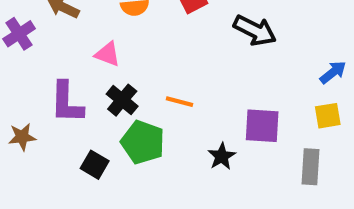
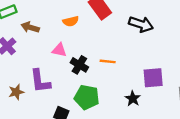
black cross: (122, 100) -> (79, 65), moved
orange line: (180, 102) -> (108, 61), moved
brown star: (22, 137) -> (16, 92), moved

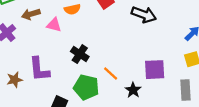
brown arrow: (30, 27) -> (31, 14), turned -36
pink triangle: (59, 50) -> (54, 25), moved
orange line: (108, 61) -> (111, 73), moved, turned 35

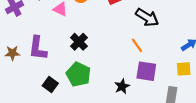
orange line: (111, 73) -> (137, 45), moved

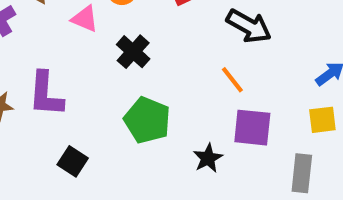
black cross: (79, 42) -> (133, 52), moved
green pentagon: (78, 74) -> (147, 120), moved

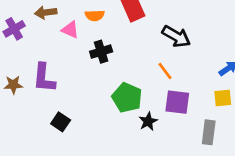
black cross: (133, 52) -> (101, 52), turned 30
green pentagon: (147, 120) -> (127, 98), moved

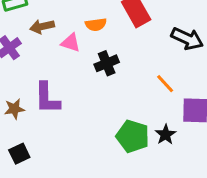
orange line: (165, 71) -> (165, 84), moved
green pentagon: (127, 98) -> (133, 136), moved
black square: (61, 122) -> (19, 154), moved, turned 36

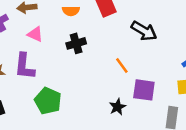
pink triangle: (71, 43) -> (35, 34), moved
green pentagon: (133, 136) -> (48, 101), moved

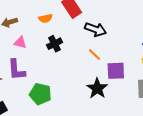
black arrow: (144, 31) -> (95, 29), moved
black star: (118, 107) -> (97, 88), size x1.5

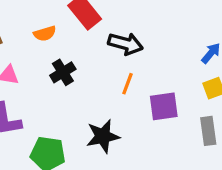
orange line: (94, 55) -> (128, 84), turned 72
black star: (97, 88) -> (103, 136), moved, turned 30

